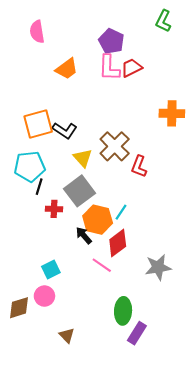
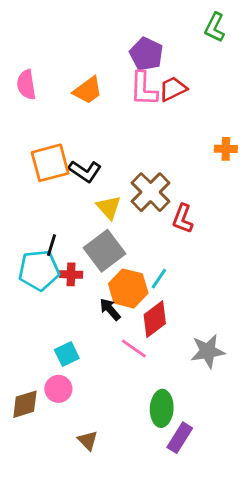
pink semicircle: (37, 32) -> (26, 85), moved
orange cross: (172, 113) -> (226, 149), size x0.7
cyan pentagon: (30, 166) -> (39, 270), moved

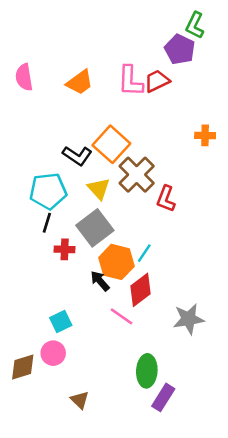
purple pentagon: (146, 54) -> (180, 49), moved
orange square: (50, 163) -> (111, 144), moved, turned -33
cyan pentagon: (39, 270) -> (48, 191), moved

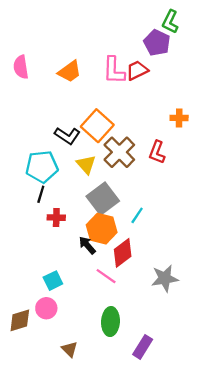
red L-shape: (166, 199) -> (157, 152), moved
gray square: (95, 228) -> (103, 199), moved
cyan line: (144, 253) -> (137, 215), moved
green ellipse: (147, 371) -> (110, 322), moved

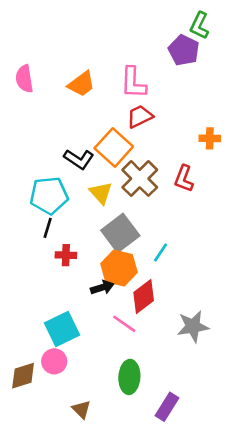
red trapezoid: (137, 70) -> (140, 116), moved
black arrow: (87, 245) -> (102, 287), turned 114
cyan square: (53, 281) -> (62, 329), size x1.5

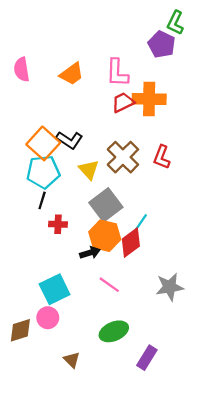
orange cross: (210, 138) -> (149, 99), moved, size x1.8
orange square: (114, 147) -> (43, 143), moved
red diamond: (144, 297) -> (131, 243), moved
green ellipse: (129, 377) -> (114, 331), turned 64

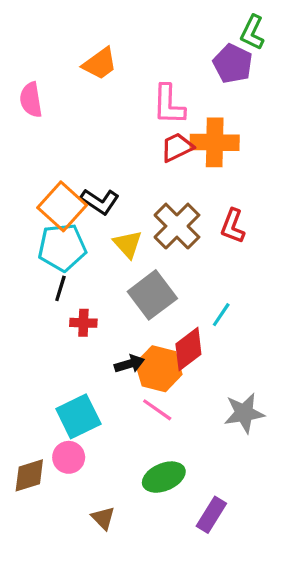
orange trapezoid: (72, 74) -> (100, 64), moved
cyan line: (141, 222) -> (221, 315), moved
orange hexagon: (105, 236) -> (159, 369), moved

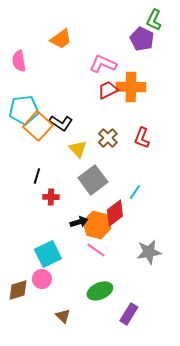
pink L-shape: (169, 105) -> (103, 64), turned 112
brown cross: (177, 226) -> (108, 138), size x0.7
cyan pentagon: (62, 247) -> (24, 110), moved

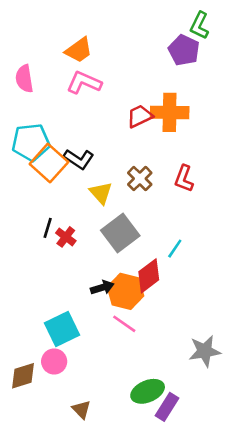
pink L-shape: (103, 64) -> (84, 83), moved
red cross: (51, 197) -> (66, 237), moved, turned 35
gray star: (149, 252) -> (205, 351), moved
green ellipse: (100, 291) -> (148, 391), moved

